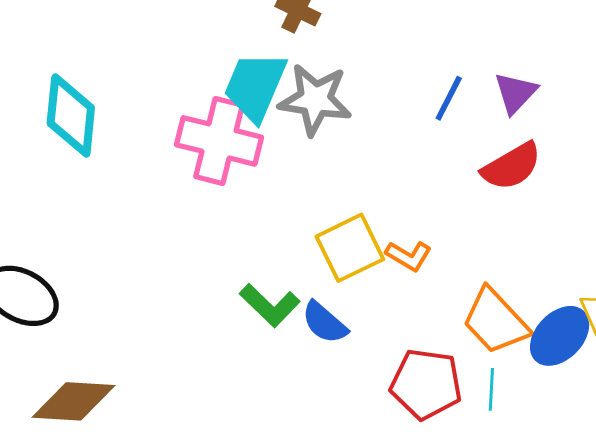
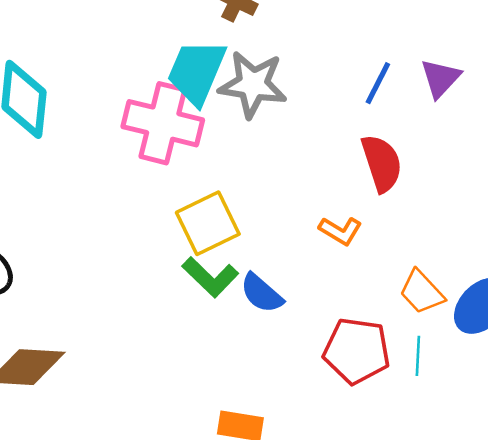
red semicircle: (511, 166) -> (382, 163), moved, turned -78
yellow square: (350, 248) -> (208, 223), moved
orange trapezoid: (495, 321) -> (422, 292), size x0.7

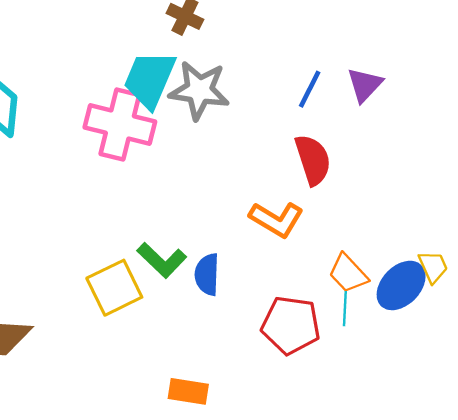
yellow square: (208, 223) -> (114, 288), moved
orange L-shape: (340, 231) -> (276, 219), size x1.4
blue semicircle: (262, 293) -> (207, 274), turned 51
cyan line: (418, 356) -> (345, 309), moved

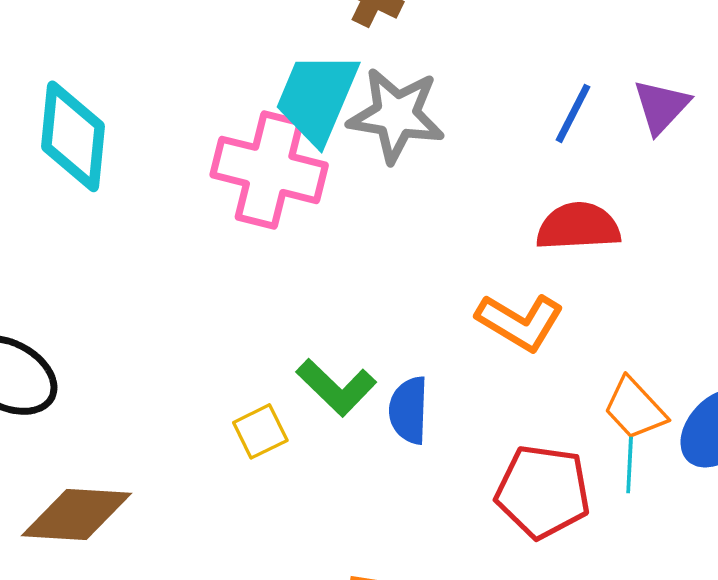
red semicircle: (313, 160) -> (578, 227), turned -75
yellow square: (114, 288) -> (260, 431), size x0.6

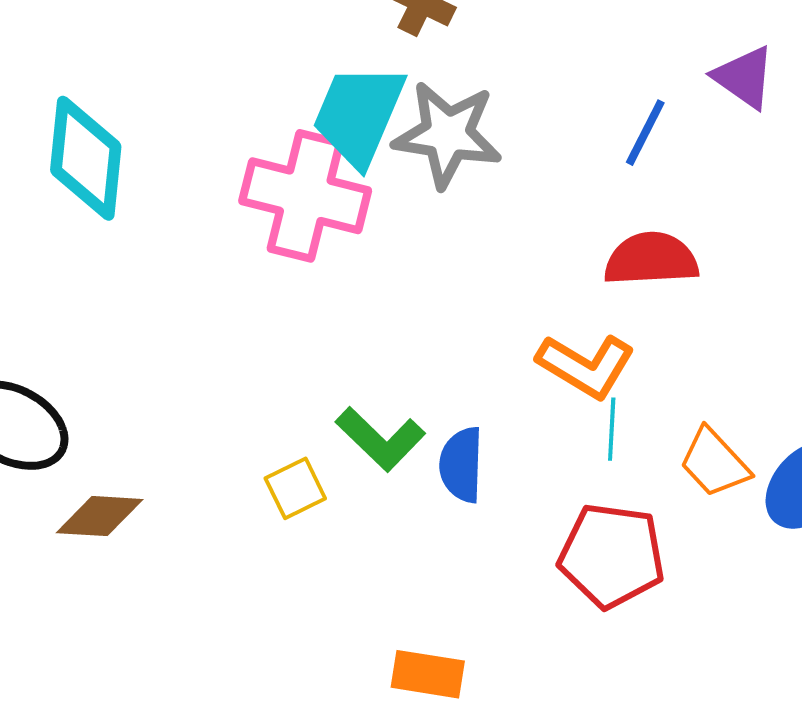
purple triangle: (661, 106) -> (744, 77), moved, turned -38
cyan line: (630, 465) -> (612, 429), moved
brown diamond: (77, 514) -> (100, 516), moved, size x0.7

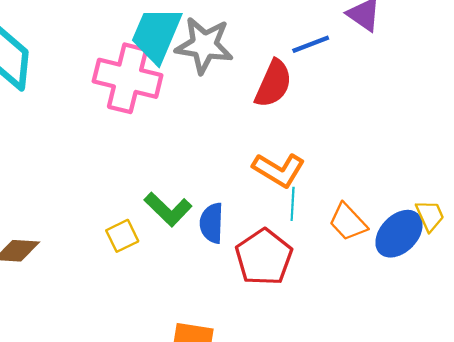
blue line: (645, 133) -> (311, 44), turned 42
red semicircle: (651, 259) -> (273, 84), moved, turned 117
red pentagon: (612, 556) -> (264, 257), moved, turned 30

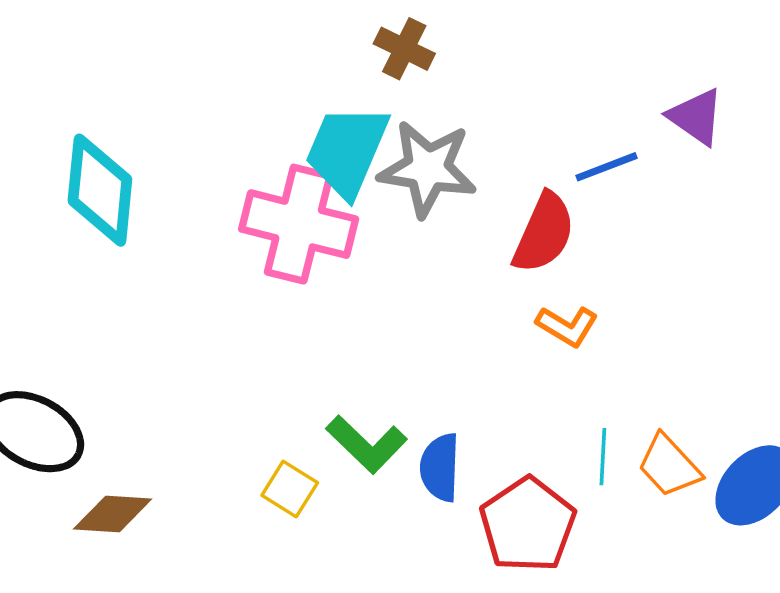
orange L-shape: (279, 170) -> (567, 326), moved, size x0.7
cyan line: (293, 204) -> (603, 457), moved
yellow square: (122, 236) -> (290, 489), turned -32

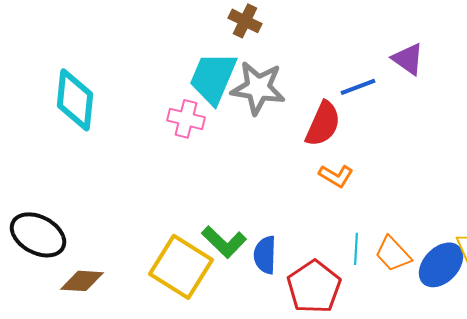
pink cross: (299, 224) -> (186, 119), size x0.6
yellow square: (290, 489) -> (181, 267), size x2.0

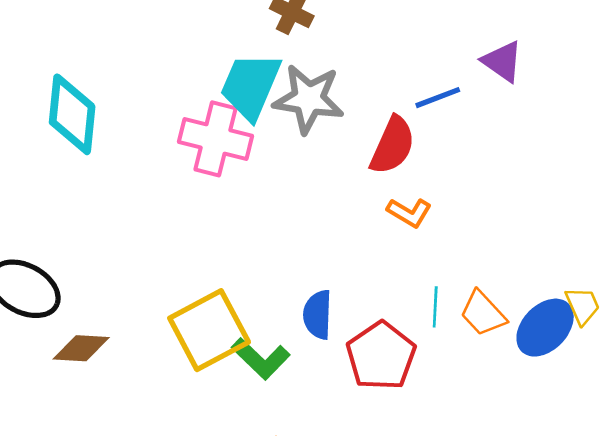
pink cross: (186, 119) -> (216, 139), size x1.5
green L-shape: (224, 242) -> (261, 359), moved
yellow square: (181, 267) -> (209, 330), turned 30

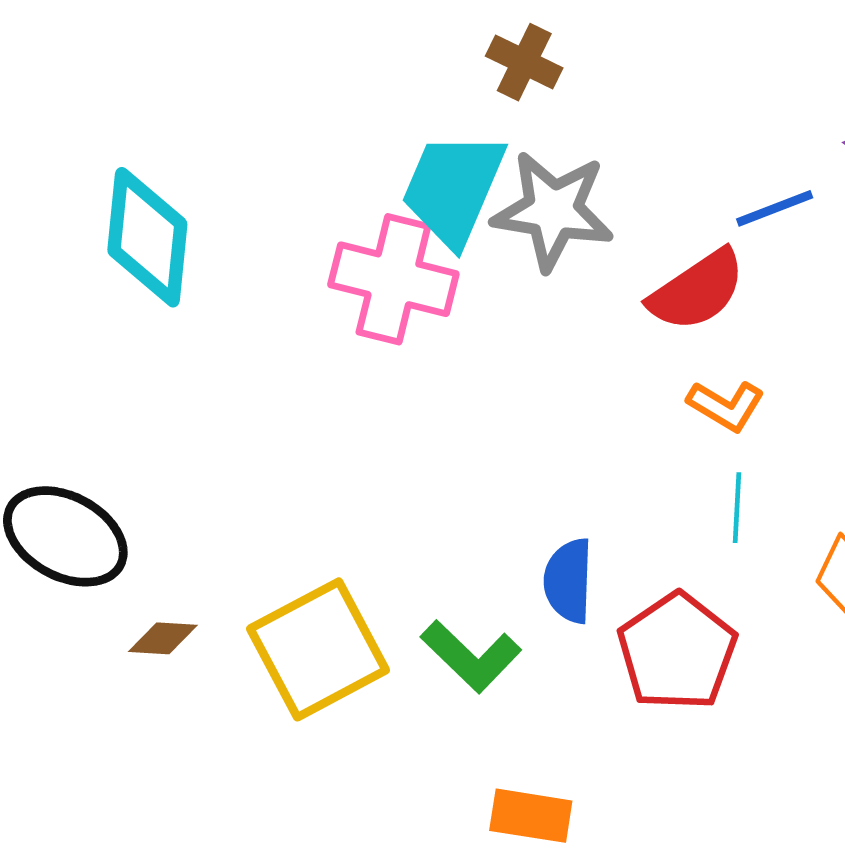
red semicircle: (393, 145) -> (697, 290), turned 32
cyan line: (435, 307) -> (737, 508), moved
yellow square: (209, 330) -> (318, 649), moved
brown diamond: (81, 348) -> (163, 638), size x0.7

